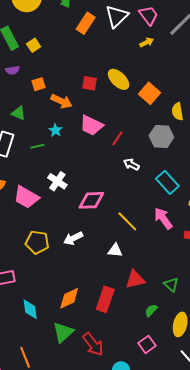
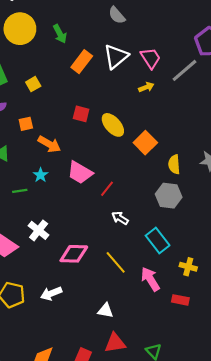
yellow square: (34, 45) -> (33, 84), moved
red square: (90, 83) -> (81, 114), moved
gray hexagon: (161, 136) -> (169, 196), moved
yellow line: (127, 221) -> (116, 262), moved
white triangle: (115, 250) -> (105, 311), moved

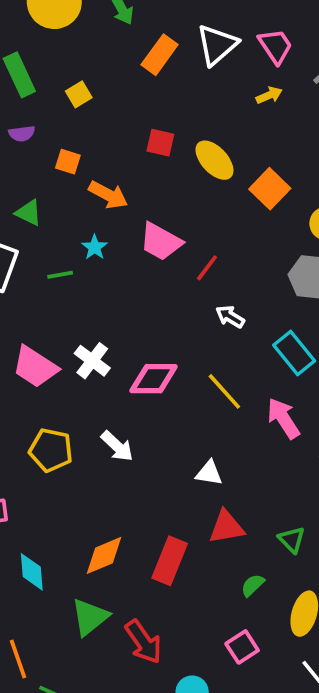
orange square: (26, 124) -> (68, 162), turned 32
white cross: (39, 230) -> (92, 361), moved
white arrow: (51, 293) -> (117, 446), turned -114

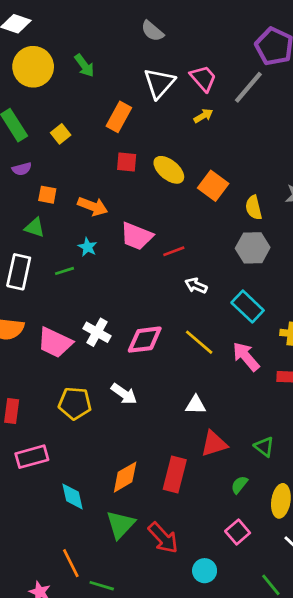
orange rectangle: (160, 55) -> (119, 117), moved
orange square: (68, 162) -> (47, 195), moved
red line: (207, 268) -> (174, 251), turned 40

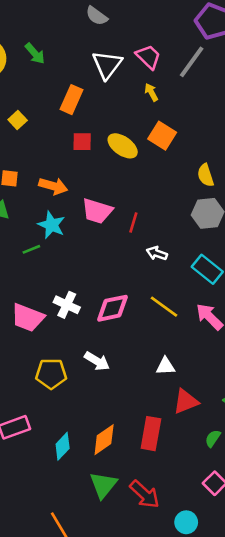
yellow arrow: (203, 116) -> (151, 92), turned -84
orange square: (213, 186) -> (162, 136), moved
cyan star: (88, 247) -> (51, 225), size x1.5
red line: (174, 251) -> (133, 223), turned -48
cyan diamond: (72, 496) -> (63, 446), moved, turned 60

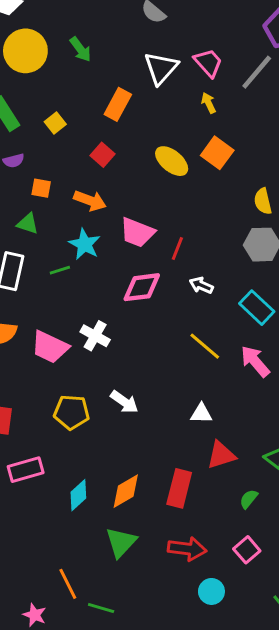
red square: (82, 142) -> (103, 155), moved, turned 36
pink diamond: (112, 308) -> (142, 287), moved
red arrow: (145, 494) -> (187, 549), moved, turned -40

